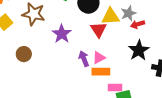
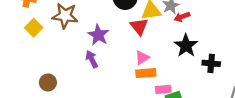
brown circle: (24, 54) -> (48, 82), moved
purple arrow: (84, 59) -> (92, 59), moved

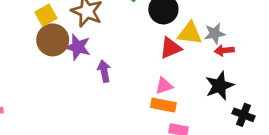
red triangle: (139, 27) -> (171, 48), turned 30
purple star: (98, 35) -> (78, 47), moved, turned -30
brown circle: (48, 82) -> (53, 40), moved, size x1.5

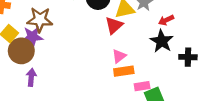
purple star: (78, 47) -> (32, 37), moved
red arrow: (224, 50) -> (166, 20), moved
purple arrow: (104, 71) -> (31, 77), moved, turned 36

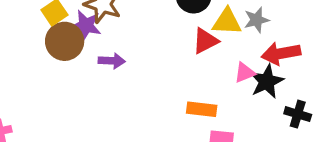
red arrow: (166, 20) -> (281, 53), size x1.6
pink triangle: (119, 56) -> (245, 73), moved
purple arrow: (31, 77) -> (112, 61), moved, turned 72

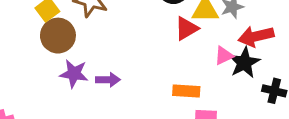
purple star: (86, 25) -> (74, 74), moved
purple arrow: (112, 61) -> (108, 80), moved

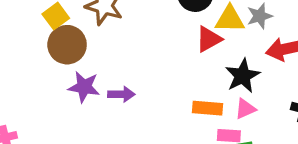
pink triangle: (224, 56) -> (245, 109), moved
black star: (244, 63) -> (243, 76), moved

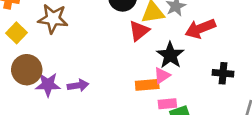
brown circle: (67, 45) -> (27, 70), moved
pink triangle: (245, 109) -> (162, 76), moved

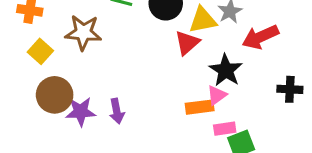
purple arrow: (78, 85) -> (117, 111), turned 90

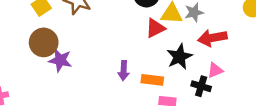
black cross: (290, 89) -> (201, 86), moved
pink triangle: (217, 95) -> (215, 70), moved
purple arrow: (117, 111) -> (124, 71), moved

